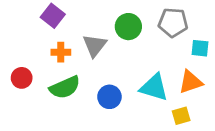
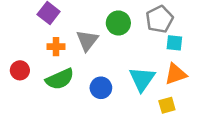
gray pentagon: (173, 22) -> (159, 19), turned -30
cyan square: (200, 48) -> (174, 43), moved
cyan triangle: (154, 87) -> (142, 79), turned 48

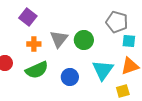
gray pentagon: (159, 19) -> (117, 22), turned -30
green circle: (118, 23) -> (84, 40), moved

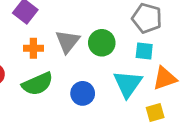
cyan square: (129, 41) -> (144, 51), moved

